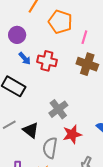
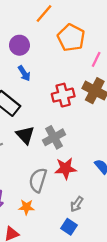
red cross: (47, 61) -> (63, 95), moved, turned -36
black triangle: (31, 130) -> (25, 135), moved

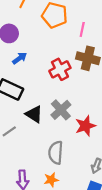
blue arrow: (24, 73) -> (20, 58), turned -80
red star: (65, 168) -> (85, 126), moved

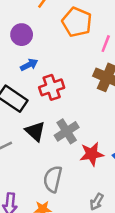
red cross: (60, 69) -> (52, 87), moved

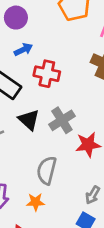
red cross: (52, 87) -> (47, 74), turned 30

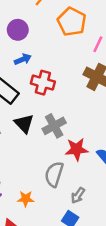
gray semicircle: (47, 170) -> (54, 174), moved

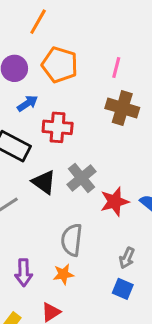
orange pentagon: (72, 22) -> (60, 65), moved
gray semicircle: (54, 174) -> (72, 240), moved

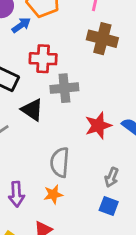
blue arrow: (27, 103) -> (21, 25), moved
gray cross: (81, 178) -> (64, 88), moved, turned 36

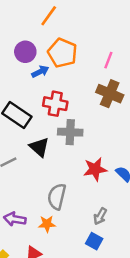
purple arrow: (16, 194) -> (15, 219), turned 95

